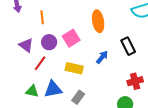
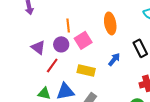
orange line: (42, 17) -> (68, 25), moved

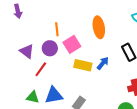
yellow rectangle: (86, 70) -> (83, 65), moved

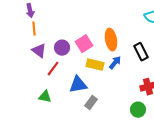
orange ellipse: (99, 27) -> (111, 40), moved
orange line: (57, 29) -> (34, 29), moved
blue triangle: (54, 95) -> (78, 85), moved

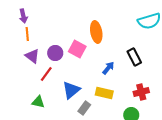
orange ellipse: (111, 40) -> (96, 32), moved
pink square: (84, 44) -> (77, 49), turned -30
yellow rectangle: (95, 65) -> (104, 93), moved
blue triangle: (78, 85) -> (71, 90), turned -30

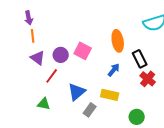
orange ellipse: (96, 32) -> (118, 41), moved
red cross: (141, 92) -> (148, 79), moved, turned -35

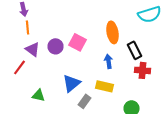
blue arrow: (114, 70) -> (108, 61), turned -48
red line: (52, 76) -> (20, 67), moved
red cross: (148, 79) -> (142, 70), turned -35

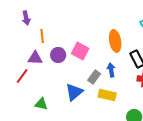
orange line: (28, 27) -> (42, 36), moved
purple triangle: (32, 49) -> (35, 58), turned -35
gray rectangle: (84, 101) -> (94, 77), moved

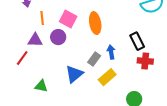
orange ellipse: (115, 41) -> (95, 23), moved
pink square: (80, 51) -> (68, 19), moved
yellow rectangle: (107, 95) -> (107, 77), turned -54

